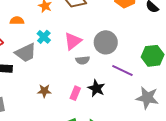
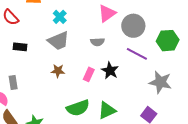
pink triangle: (73, 41) -> (107, 13), moved
gray circle: (106, 42) -> (133, 26), moved
gray trapezoid: (26, 53) -> (58, 41), moved

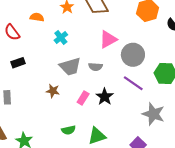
gray trapezoid: (58, 41) -> (70, 66), moved
black rectangle: (20, 47) -> (18, 63), turned -32
green semicircle: (78, 108) -> (69, 130), size x0.6

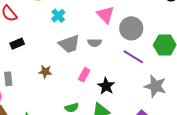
pink triangle: (108, 39) -> (106, 15), turned -42
brown star: (53, 91) -> (45, 72), moved
black star: (105, 97) -> (106, 86), moved

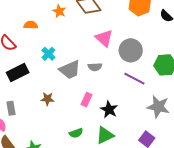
cyan cross: (58, 16) -> (48, 54), moved
black rectangle: (17, 44) -> (18, 72), size x1.5

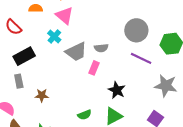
pink triangle: (104, 38) -> (65, 16), moved
brown star: (47, 99) -> (42, 95), moved
pink rectangle: (86, 100) -> (94, 68), moved
gray rectangle: (11, 108) -> (19, 81), moved

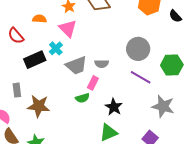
black rectangle: (24, 56) -> (35, 60), moved
brown star: (42, 95) -> (39, 106), size x1.6
green semicircle: (84, 115) -> (82, 98), moved

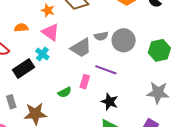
gray semicircle: (102, 64) -> (101, 36), moved
gray trapezoid: (76, 65) -> (81, 48), moved
purple line: (141, 77) -> (106, 70), moved
green semicircle: (82, 98) -> (65, 92), moved

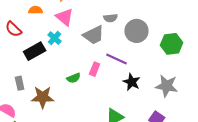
gray semicircle: (101, 36) -> (110, 18), moved
black star: (110, 102) -> (132, 82), moved

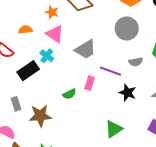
gray semicircle: (110, 18) -> (136, 62), moved
gray circle: (136, 31) -> (127, 28), moved

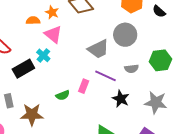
orange semicircle: (25, 30) -> (33, 21), moved
gray trapezoid: (85, 49) -> (98, 49), moved

